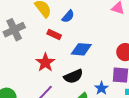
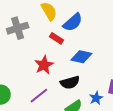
blue semicircle: (68, 16) -> (73, 22), size x1.5

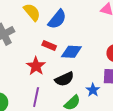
red rectangle: (57, 38) -> (49, 46), moved
purple line: (39, 96) -> (36, 97), turned -30

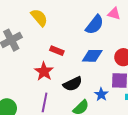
blue semicircle: (57, 19) -> (95, 25), moved
blue diamond: (71, 52) -> (92, 56), moved

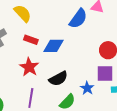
red rectangle: (57, 51) -> (31, 40), moved
blue diamond: (92, 56) -> (53, 46), moved

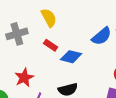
red star: (29, 67) -> (24, 78), moved

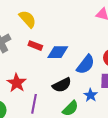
blue semicircle: (102, 36) -> (86, 64), moved

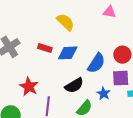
yellow semicircle: (28, 19) -> (65, 22), moved

